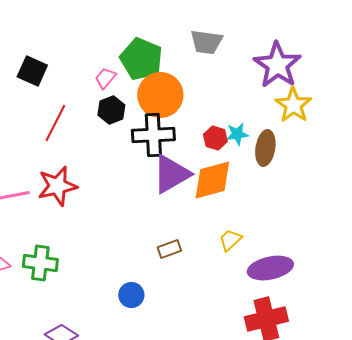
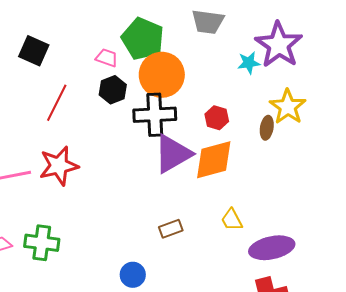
pink trapezoid: (105, 78) -> (107, 58), turned 70
yellow star: (293, 105) -> (288, 107), moved
cyan star: (237, 134) -> (249, 63), moved
brown ellipse: (265, 148) -> (267, 128), size x0.7
yellow trapezoid: (230, 240) -> (232, 220), turned -75

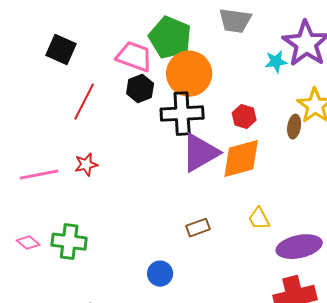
pink trapezoid: (107, 58) -> (134, 57), size x1.6
red star: (59, 166) -> (86, 165), size x0.6

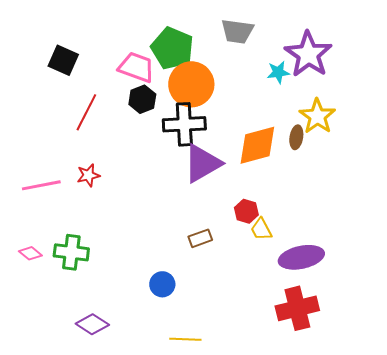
red hexagon: (244, 117) -> (246, 211), moved
orange diamond: (241, 159) -> (257, 145), moved

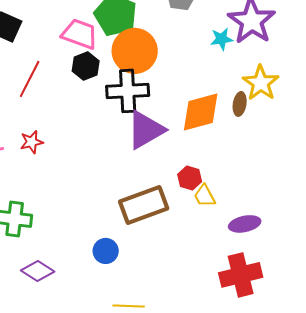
brown rectangle: (200, 238) -> (144, 205), size x2.0
purple ellipse: (301, 257) -> (245, 224), size x0.7
purple diamond: (92, 324) -> (38, 271), moved

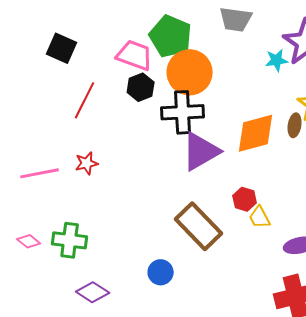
brown rectangle: (144, 205) -> (199, 226), turned 66

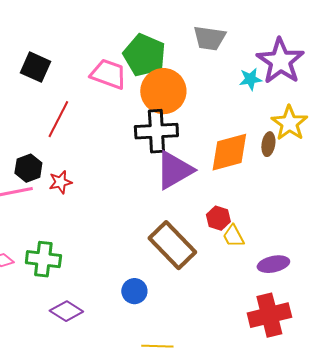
black hexagon: (141, 87) -> (28, 168), moved

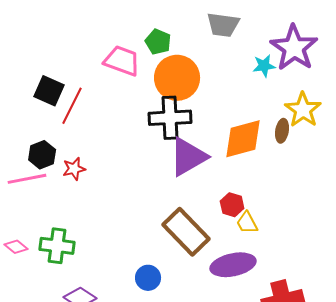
green pentagon: (144, 55) -> (158, 42), size x0.6
black square: (35, 67) -> (49, 91), moved
purple ellipse: (273, 264) -> (233, 265), moved, size x1.4

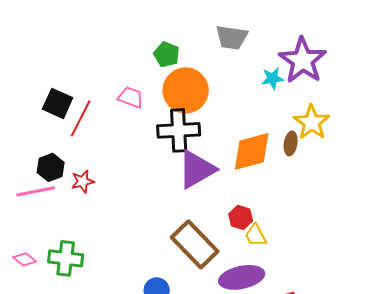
pink trapezoid: (122, 61) -> (131, 97), moved, size x0.7

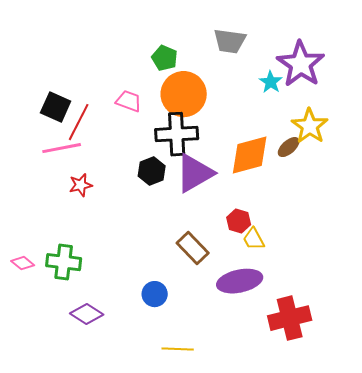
cyan star: (273, 78) -> (271, 82), turned -30
brown ellipse: (291, 143) -> (289, 147), turned 40
black hexagon: (51, 167) -> (152, 171), moved
pink line: (36, 191) -> (62, 148), moved
brown rectangle: (195, 244) -> (193, 248), size x0.7

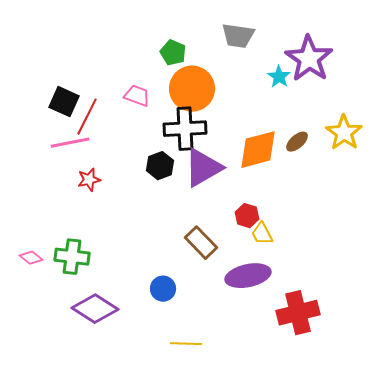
yellow star: (310, 126) -> (344, 133), moved
purple diamond: (87, 314) -> (95, 309), size x1.4

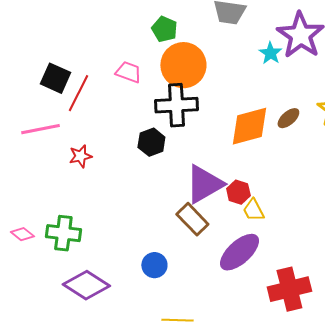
pink line: (70, 143) -> (40, 129), moved
purple triangle: (203, 168) -> (204, 184), moved
purple ellipse: (248, 276) -> (239, 252), turned -30

